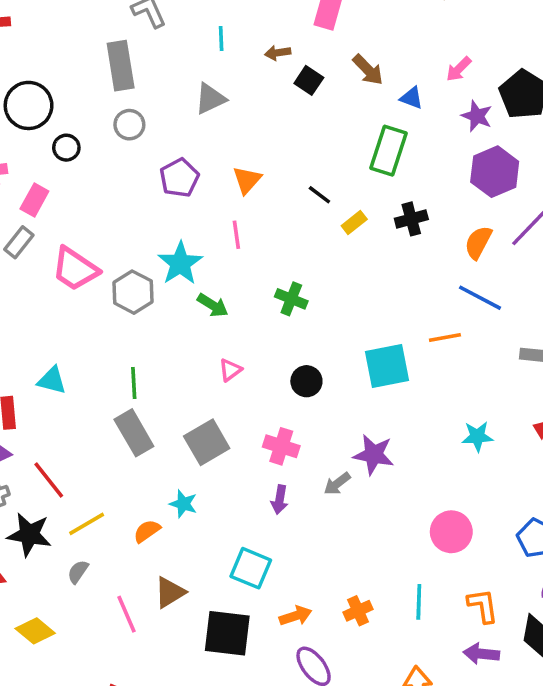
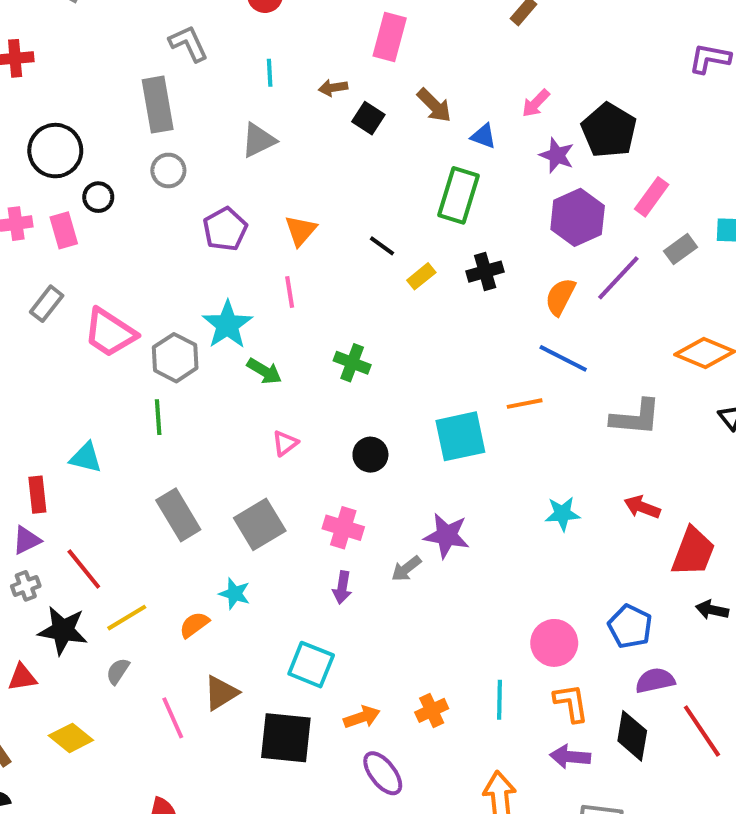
pink rectangle: (34, 200) -> (64, 230), moved, turned -44
green line: (134, 383) -> (158, 417), moved
pink circle: (451, 532) -> (554, 643), moved

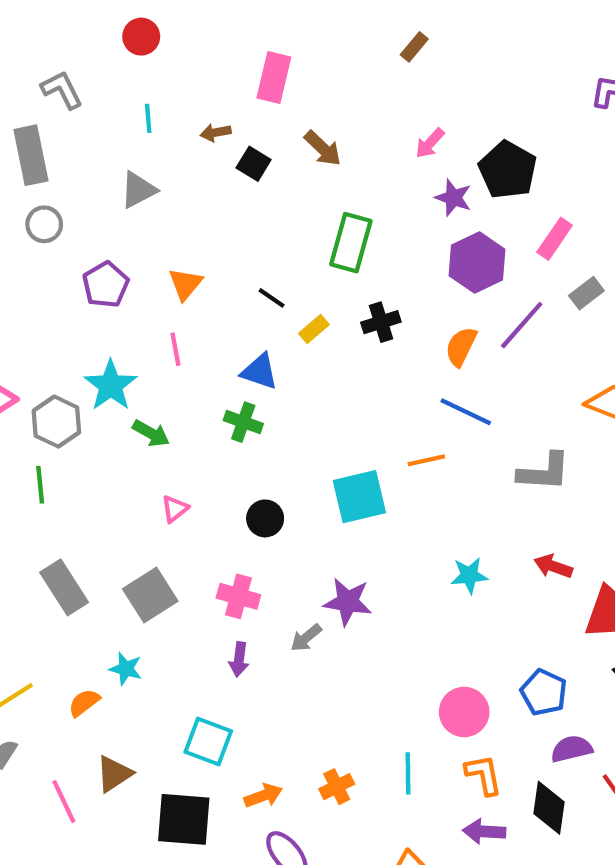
blue triangle: (483, 136) -> (260, 372), moved, size x1.4

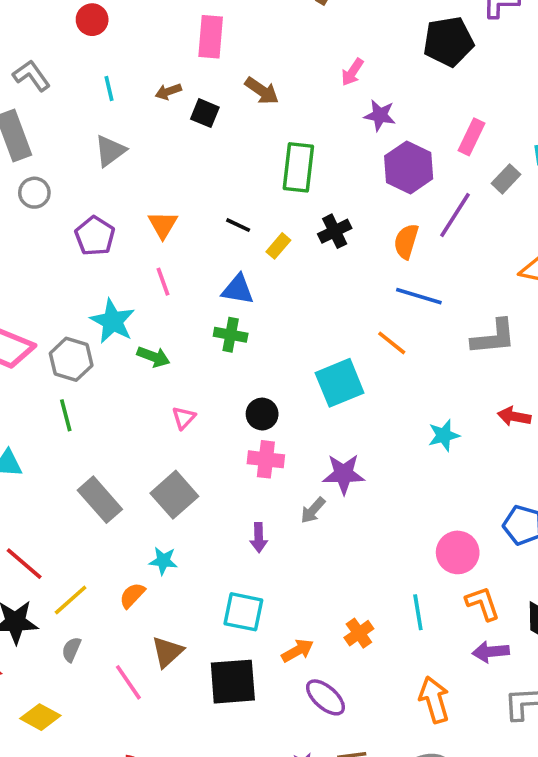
black pentagon: (508, 170) -> (448, 41), moved, turned -30
orange line: (426, 460) -> (392, 343), turned 60
pink cross: (238, 596) -> (266, 459), moved

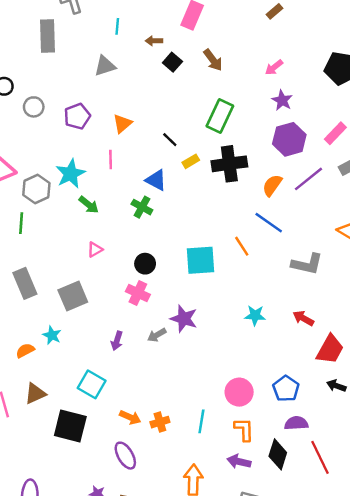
gray circle: (34, 193) -> (34, 107), moved
black cross: (335, 231) -> (229, 164), size x1.6
orange arrow: (298, 651) -> (130, 417), moved, turned 35

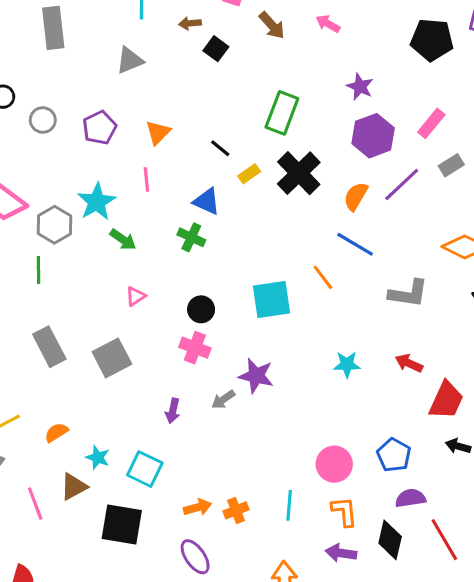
brown arrow: (213, 60) -> (272, 25), moved
pink arrow: (274, 67) -> (328, 24), moved, turned 72
black cross: (229, 164) -> (299, 173), turned -32
cyan star: (52, 335) -> (98, 458), moved
orange arrow: (130, 417) -> (198, 507), turned -35

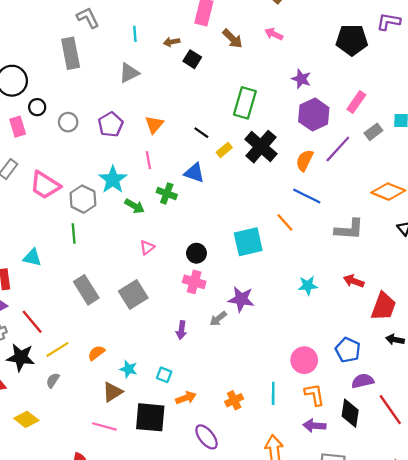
green cross: (191, 237) -> (167, 193), moved
cyan square: (145, 469) -> (164, 375), size x0.6
pink line: (35, 504) -> (104, 426), moved, turned -50
orange arrow: (198, 507) -> (186, 398), moved

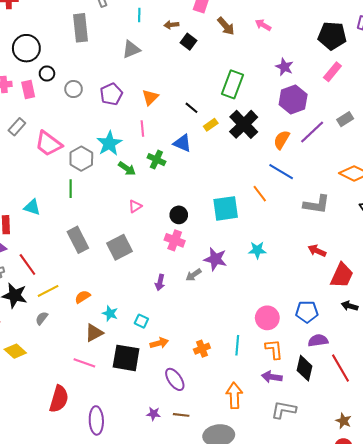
pink rectangle: (356, 102) -> (332, 72), moved
cyan star: (308, 286) -> (257, 250), moved
blue pentagon: (348, 350) -> (307, 312), turned -30

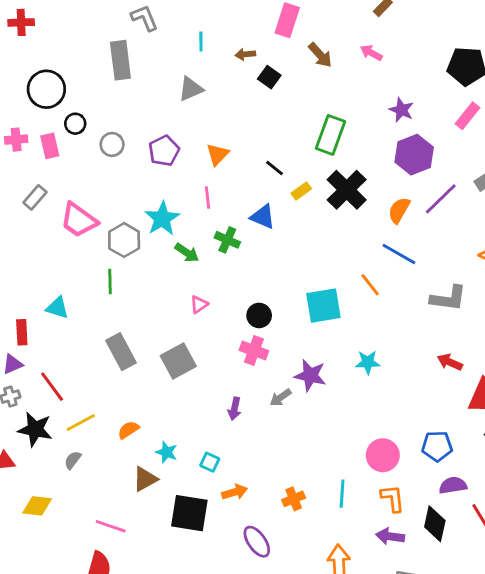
yellow diamond: (15, 351) -> (37, 506), turned -35
pink line: (84, 363) -> (111, 526), moved

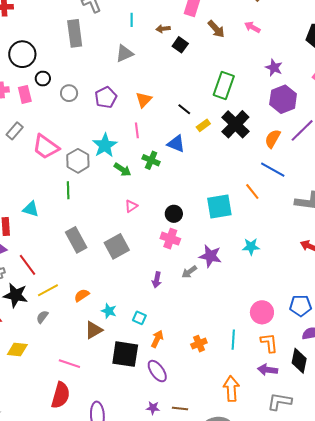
orange arrow: (235, 492) -> (157, 339), turned -48
purple ellipse: (257, 542) -> (157, 371), moved

